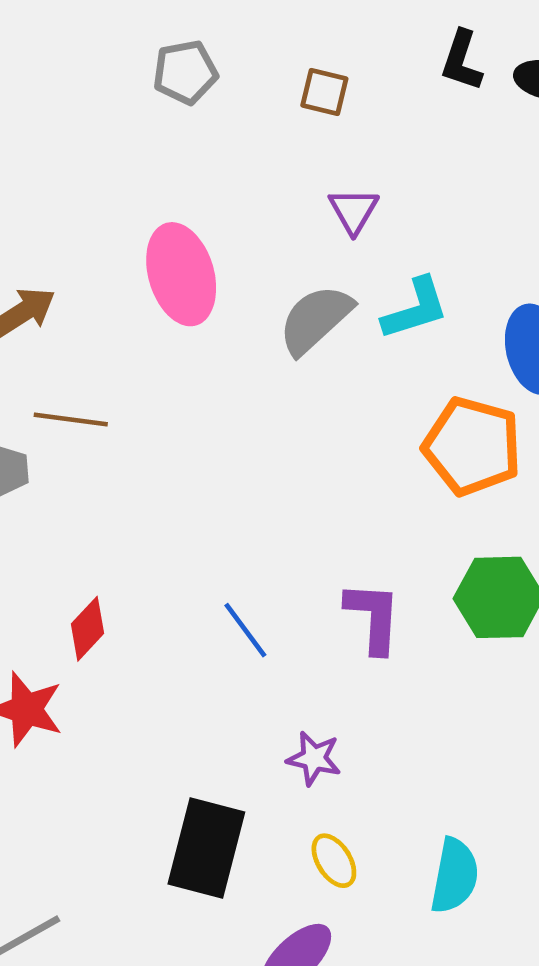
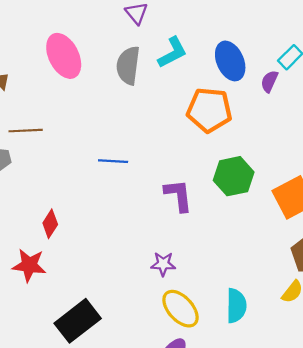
gray semicircle: (315, 319) -> (128, 65), turned -30
blue line: (245, 630) -> (113, 161), moved, turned -40
black rectangle: (206, 848) -> (78, 321), moved, turned 48
yellow ellipse: (334, 861) -> (181, 309), size x1.6

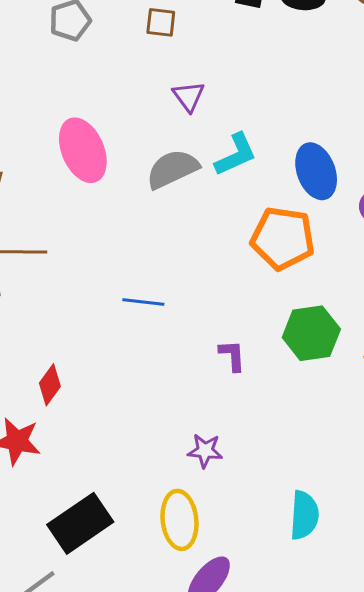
gray semicircle: (128, 65) -> (172, 169), turned 54
purple L-shape: (178, 195) -> (232, 356), size x0.7
yellow ellipse: (181, 309) -> (179, 520), moved, turned 33

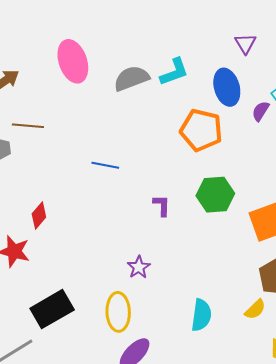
purple triangle: (189, 96) -> (245, 44), moved
purple star: (205, 451) -> (139, 267), turned 30

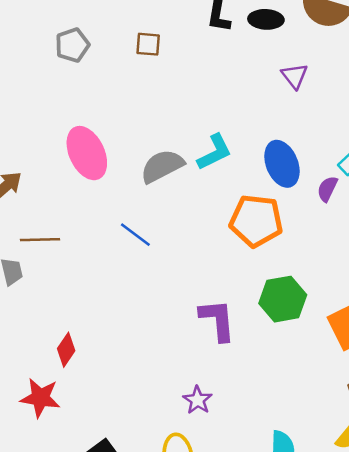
purple triangle: (245, 44) -> (294, 76), moved
blue line: (105, 165) -> (135, 235), moved, turned 32
purple L-shape: (162, 205) -> (217, 320), size x1.6

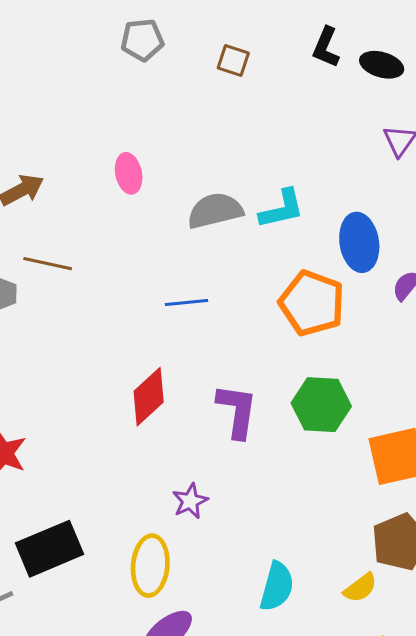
pink ellipse: (87, 153) -> (129, 173), size x0.6
blue line: (135, 235) -> (187, 303), moved, turned -56
red diamond: (66, 350) -> (149, 397), moved, size x1.4

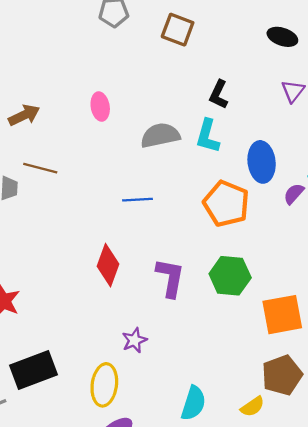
black L-shape: (326, 47) -> (219, 95), moved
brown square: (233, 61) -> (178, 30), size x1.4
cyan L-shape: (282, 209) -> (208, 136), turned 116
red diamond: (149, 397) -> (108, 265), turned -30

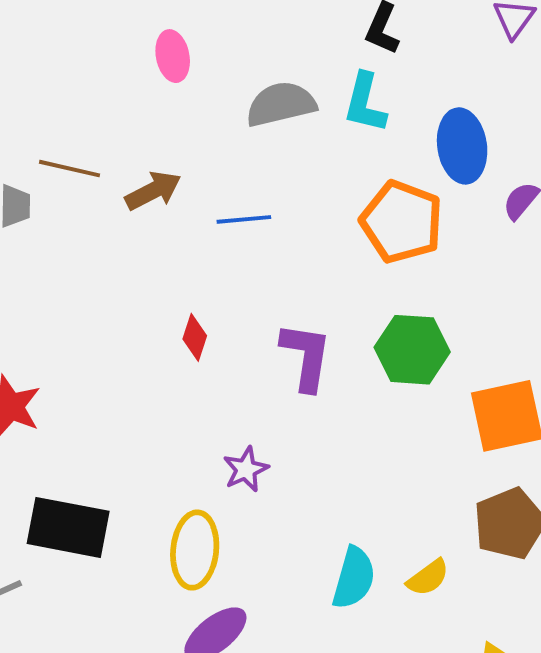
brown arrow: (24, 115) -> (153, 191), moved
red diamond: (108, 265) -> (195, 337), size x0.6
black rectangle: (34, 370) -> (68, 527), turned 33
yellow semicircle: (252, 407) -> (428, 578), moved

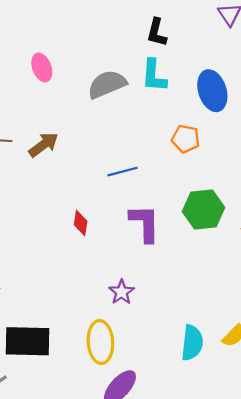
blue line: (244, 219) -> (123, 172), moved
orange pentagon: (402, 222) -> (186, 139), size x0.6

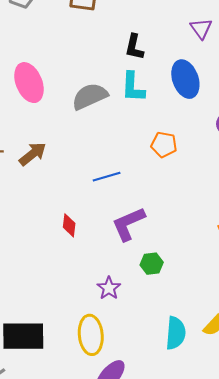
pink ellipse: (42, 67) -> (29, 83), size x1.5
blue ellipse: (212, 91) -> (185, 79), moved
green hexagon: (203, 209) -> (152, 264), moved, size x0.6
purple L-shape: (145, 223) -> (128, 224), turned -111

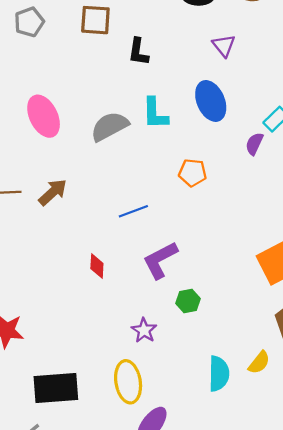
black L-shape: (134, 47) -> (138, 52), moved

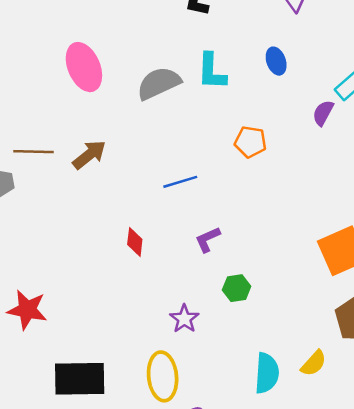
blue ellipse: (211, 101) -> (276, 61), size x0.6
purple L-shape: (160, 260) -> (208, 239), size x0.6

